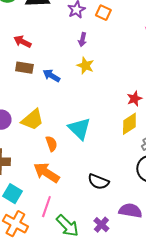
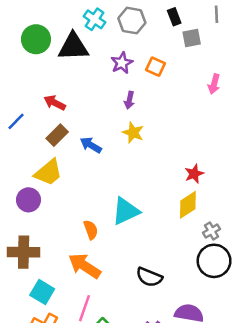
brown rectangle: (24, 68) -> (57, 135), turned -54
yellow trapezoid: (32, 120) -> (48, 172), moved
cyan triangle: (79, 129) -> (126, 211), turned 50

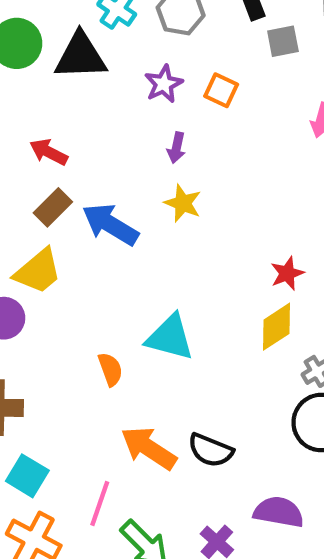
blue arrow: (91, 145) -> (110, 224), size x1.5
cyan triangle: (126, 211) -> (170, 337), turned 40
orange arrow: (85, 266) -> (149, 448), moved

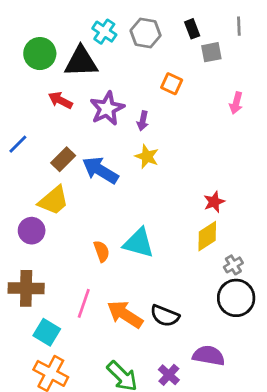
purple star: (164, 84) -> (107, 108), moved, size x1.4
red arrow: (49, 152) -> (60, 100), moved
orange semicircle: (110, 369) -> (102, 251), moved
pink line: (100, 503) -> (84, 303), moved

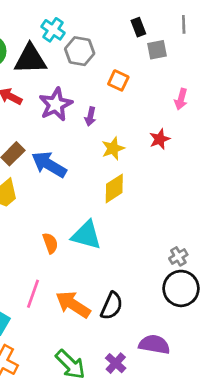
gray hexagon: (146, 33) -> (80, 51), moved
yellow star: (147, 157) -> (113, 148), moved, turned 30
red star: (214, 202) -> (160, 139), moved
yellow diamond: (207, 236) -> (114, 188), moved
black semicircle: (165, 316) -> (112, 306), turned -88

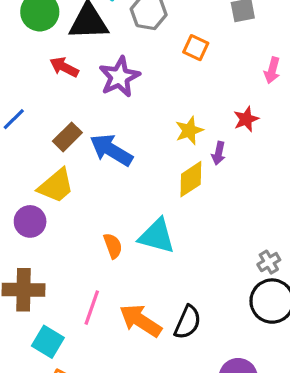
purple arrow: (90, 116) -> (218, 153), moved

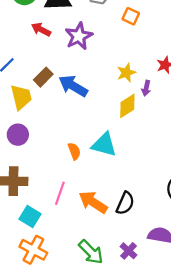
yellow trapezoid: (56, 186) -> (21, 97), moved, turned -64

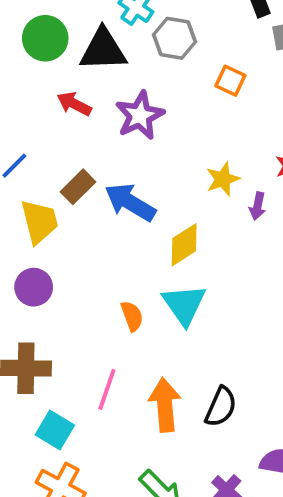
yellow diamond: (127, 106) -> (184, 245), moved
cyan triangle: (104, 145) -> (184, 305), turned 40
orange arrow: (93, 202) -> (165, 405), turned 52

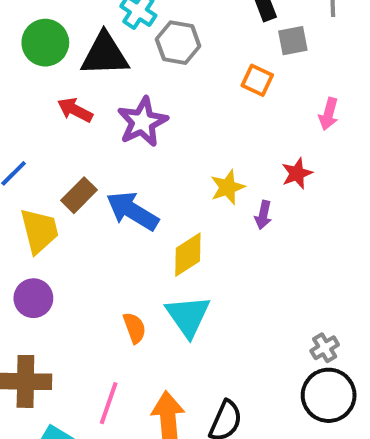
orange square: (230, 81) -> (257, 80), moved

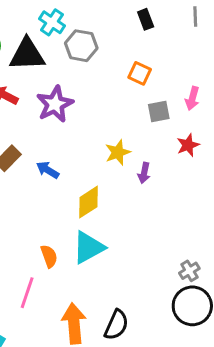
gray square: (293, 41) -> (159, 111), moved
red star: (297, 173) -> (188, 145), moved
blue arrow: (132, 211) -> (48, 170), size x0.6
cyan triangle: (188, 316) -> (89, 247), turned 36
pink line: (109, 403) -> (27, 293), moved

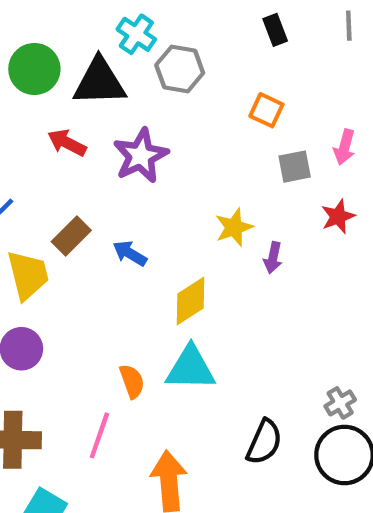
cyan triangle: (89, 247) -> (191, 368), turned 30
black semicircle: (116, 325) -> (264, 442), moved

